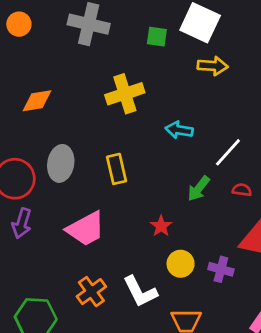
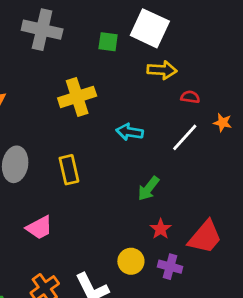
white line: (228, 152) -> (185, 137), moved
red semicircle: (242, 190) -> (190, 97), moved
red star: (161, 226) -> (161, 229), moved
pink trapezoid: (86, 229) -> (39, 228), size x0.7

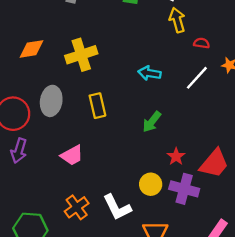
yellow arrow: (162, 70) -> (177, 20), turned -110
yellow cross: (77, 97) -> (81, 55), moved
green arrow: (148, 189) -> (152, 122), moved
purple cross: (170, 267) -> (184, 189), size x1.4

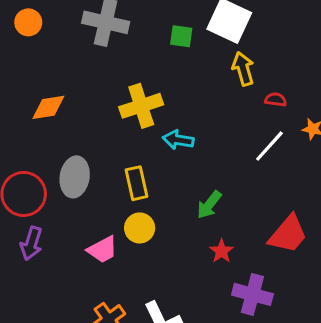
yellow cross: (81, 55) -> (141, 106), moved
cyan arrow: (149, 73) -> (178, 140), moved
red star: (176, 156) -> (222, 251), moved
red trapezoid: (214, 163) -> (288, 234), moved
yellow circle: (151, 184) -> (140, 228), moved

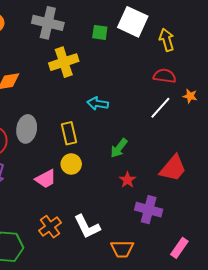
yellow arrow: (243, 69) -> (167, 40), moved
red semicircle: (276, 100) -> (165, 76), size x1.5
yellow cross: (141, 106) -> (64, 62), moved

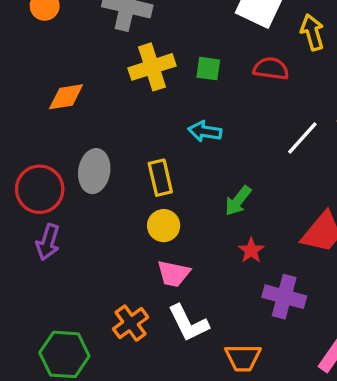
green square: (100, 32) -> (208, 69), moved
red semicircle: (165, 76) -> (271, 69), moved
pink trapezoid: (46, 179) -> (174, 274), moved, turned 40

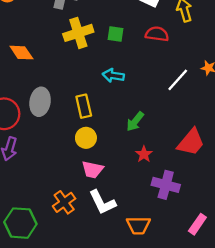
orange diamond: (66, 97) -> (21, 53), turned 65

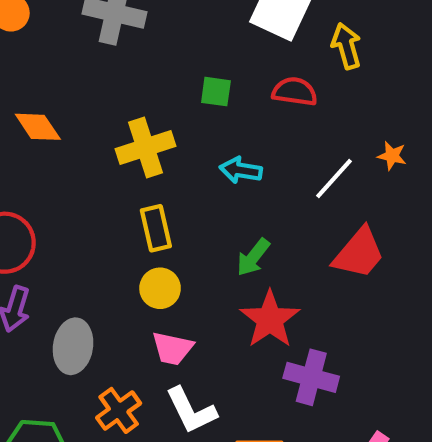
yellow cross: (78, 33) -> (146, 147), moved
cyan arrow: (113, 76) -> (241, 170), moved
gray ellipse: (40, 102) -> (73, 346), moved
red trapezoid: (191, 142) -> (359, 253), moved
red star: (144, 154) -> (270, 319), size x1.8

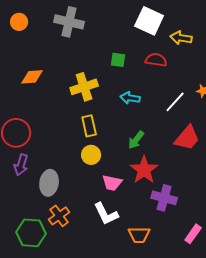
yellow arrow: (346, 46) -> (181, 38), turned -65
orange diamond: (38, 127) -> (32, 77), turned -60
pink trapezoid: (172, 348) -> (112, 183), moved
orange cross: (119, 410) -> (59, 216), moved

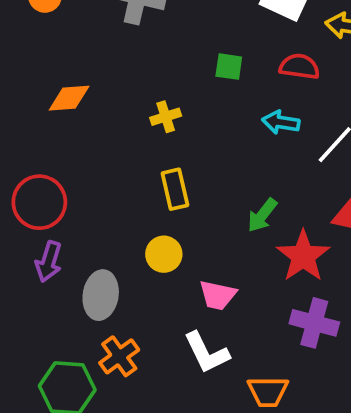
yellow cross: (84, 87) -> (166, 117), size x0.6
cyan arrow: (130, 98) -> (281, 122), moved
yellow circle: (91, 155) -> (164, 254), moved
red star: (144, 170) -> (303, 256), moved

